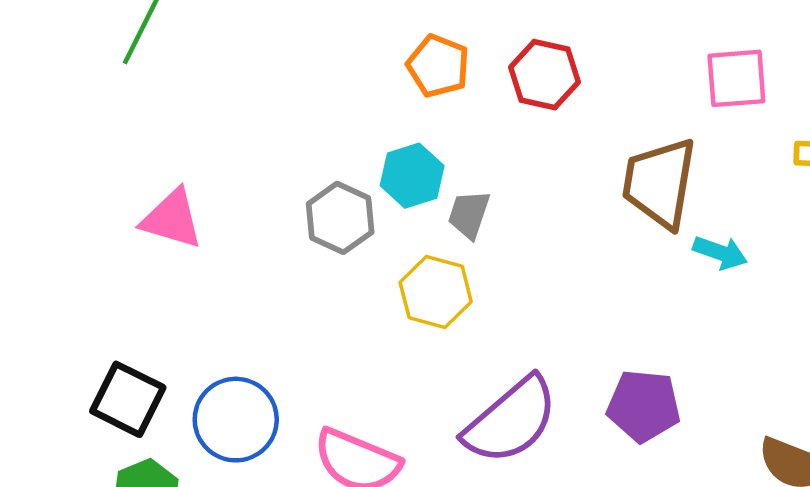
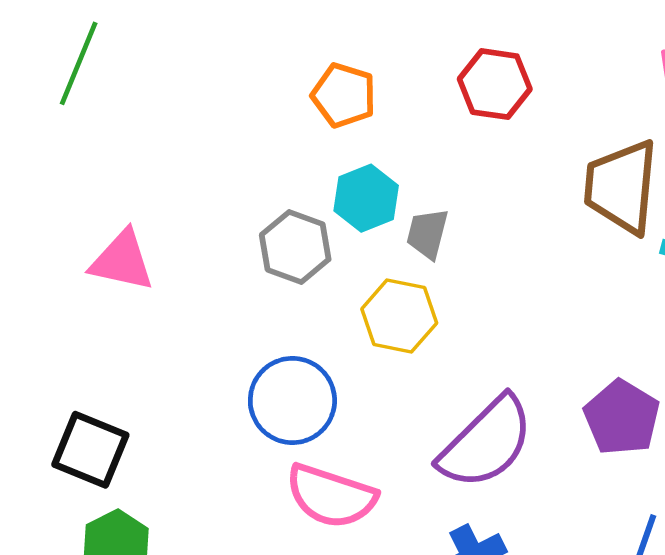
orange pentagon: (438, 66) -> (344, 95), moved
purple pentagon: (644, 406) -> (622, 418), turned 30
blue circle: (236, 420) -> (292, 400), moved

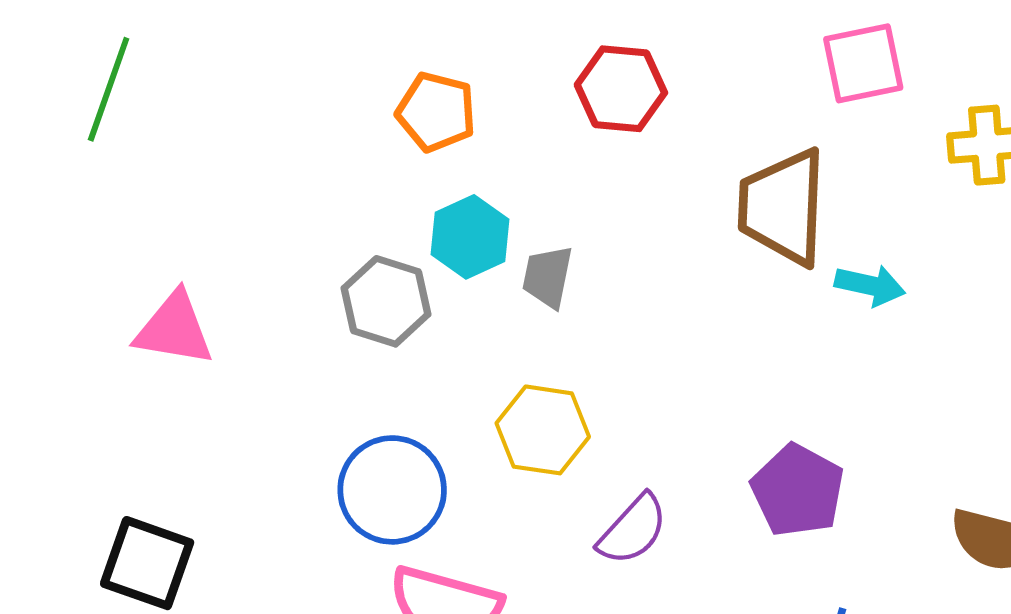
yellow hexagon: (399, 316) -> (543, 430), moved
purple semicircle: (486, 443) -> (633, 530), size x0.6

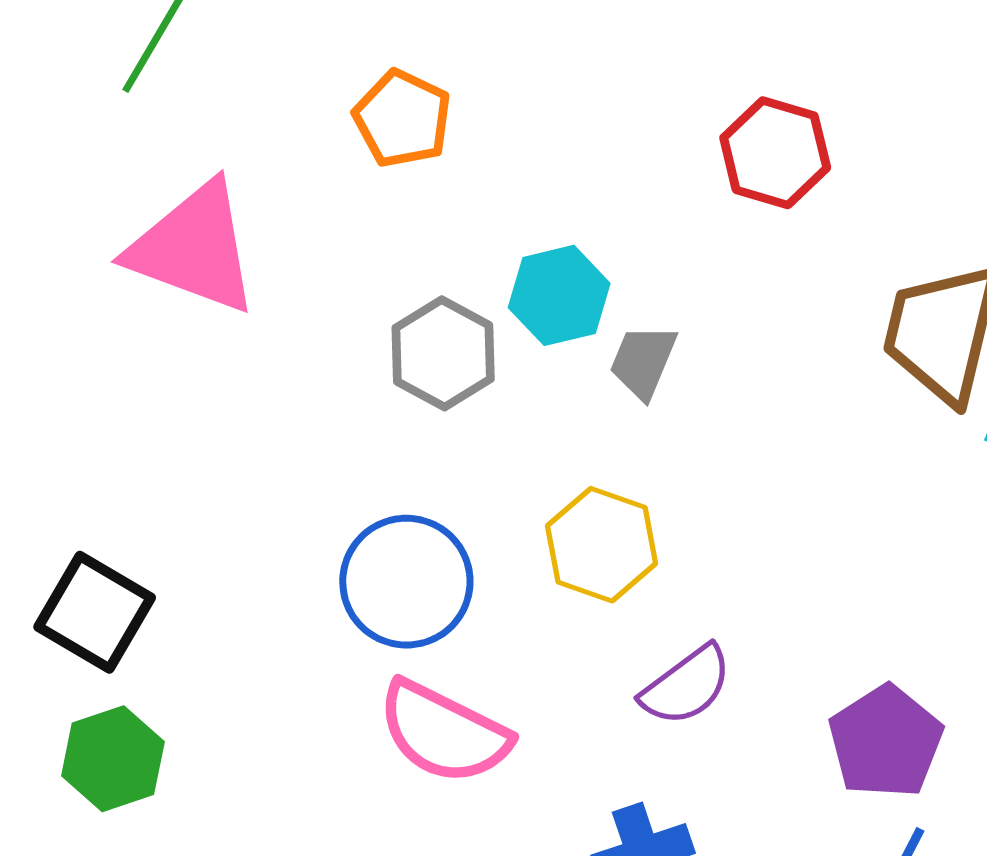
orange pentagon: (436, 112) -> (402, 119), moved
pink triangle: (174, 329) -> (194, 248), moved, size x1.4
purple pentagon: (798, 490) -> (886, 742), moved

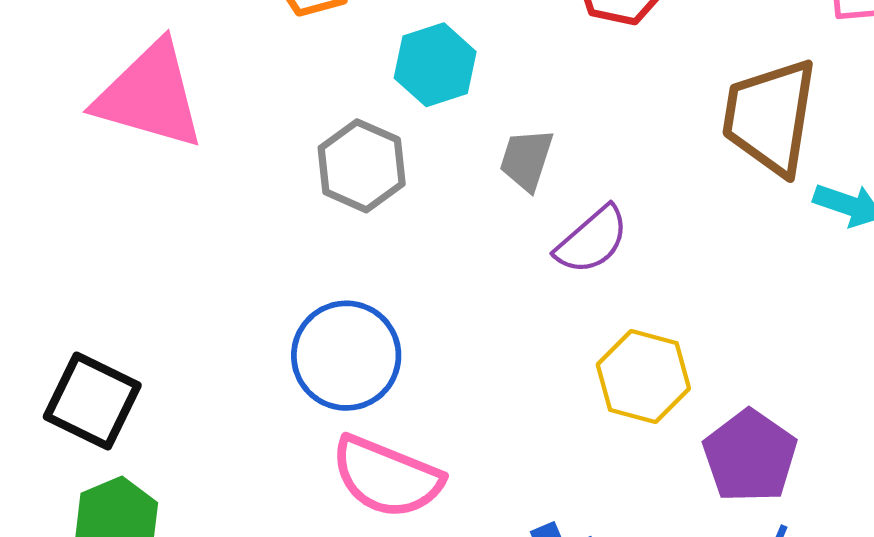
cyan hexagon: (559, 295) -> (435, 65), moved
yellow hexagon: (602, 545) -> (643, 377), moved
purple semicircle: (686, 686) -> (592, 240), moved

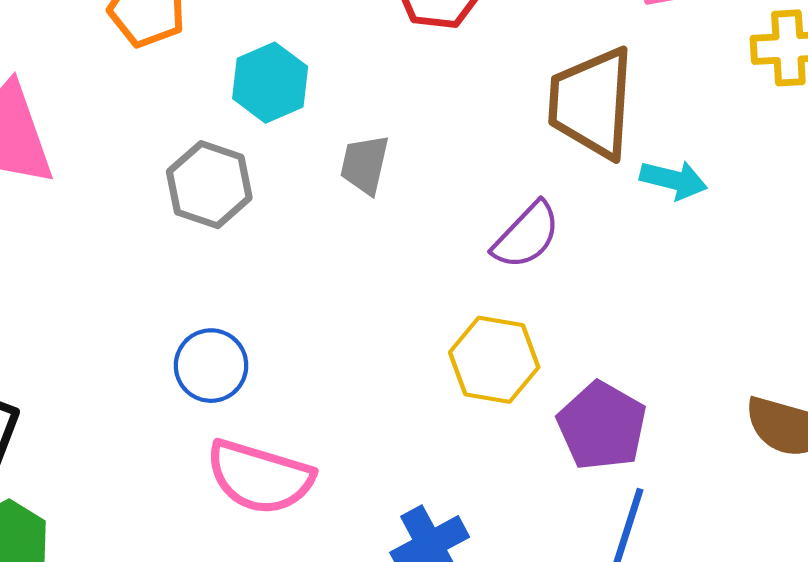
purple semicircle: (592, 240) -> (526, 235), moved
blue circle: (346, 356) -> (211, 366), size x0.7

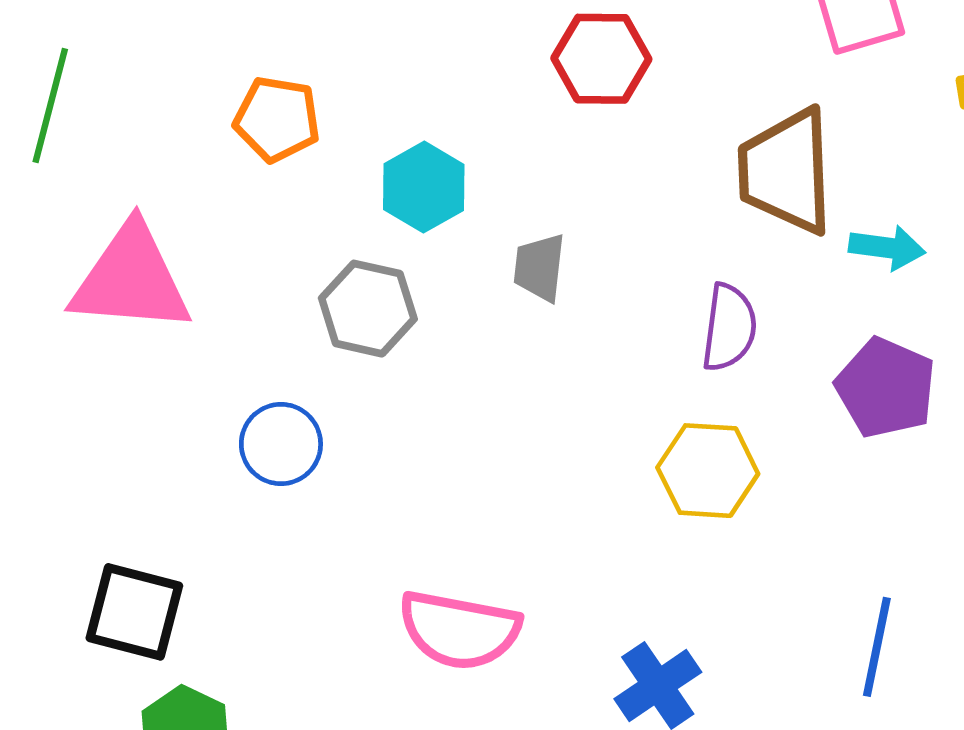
purple semicircle: (526, 235) -> (729, 328), turned -30
blue circle: (211, 366) -> (281, 444), moved
purple pentagon: (602, 426) -> (886, 388), moved

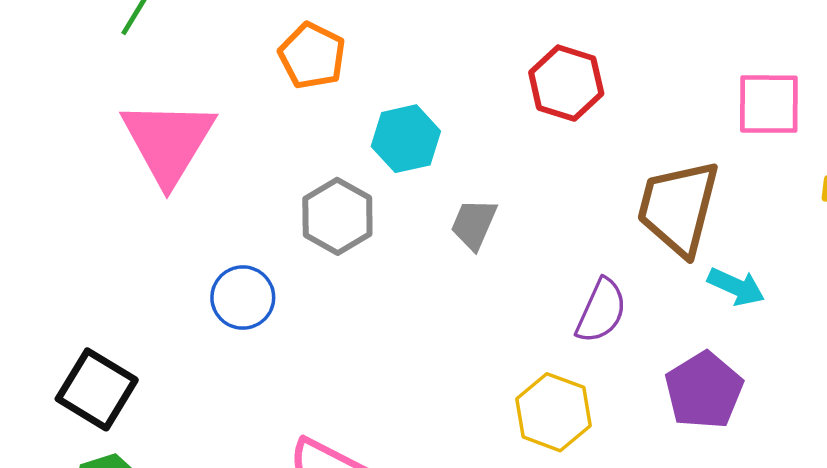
pink triangle: (131, 279) -> (168, 142), turned 40

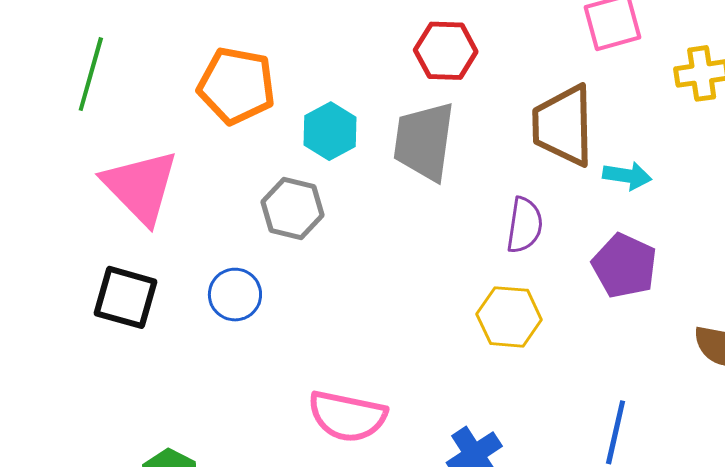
orange pentagon: (312, 56) -> (236, 86), size x1.4
gray trapezoid: (474, 224) -> (424, 141), moved, size x1.8
black square: (97, 389) -> (125, 297), moved

